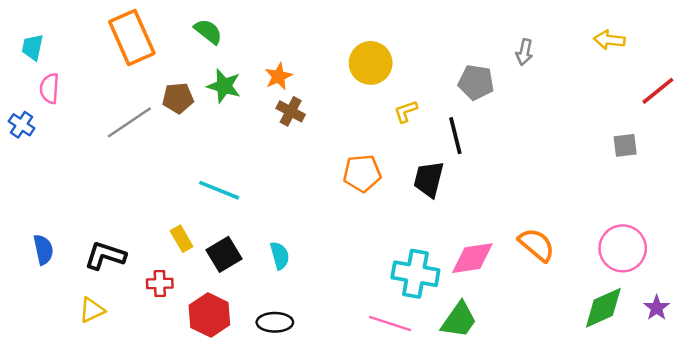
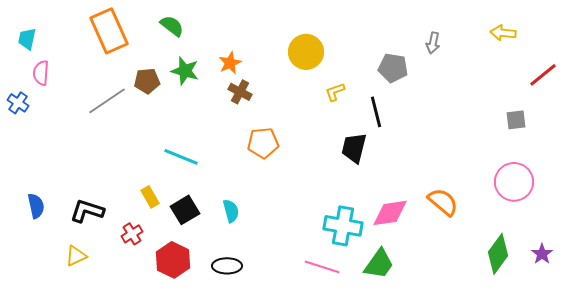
orange pentagon: (362, 173) -> (263, 143), moved
pink circle: (623, 248) -> (514, 182), moved
red cross: (160, 284) -> (132, 234), turned -30
green diamond: (603, 308) -> (498, 254), turned -30

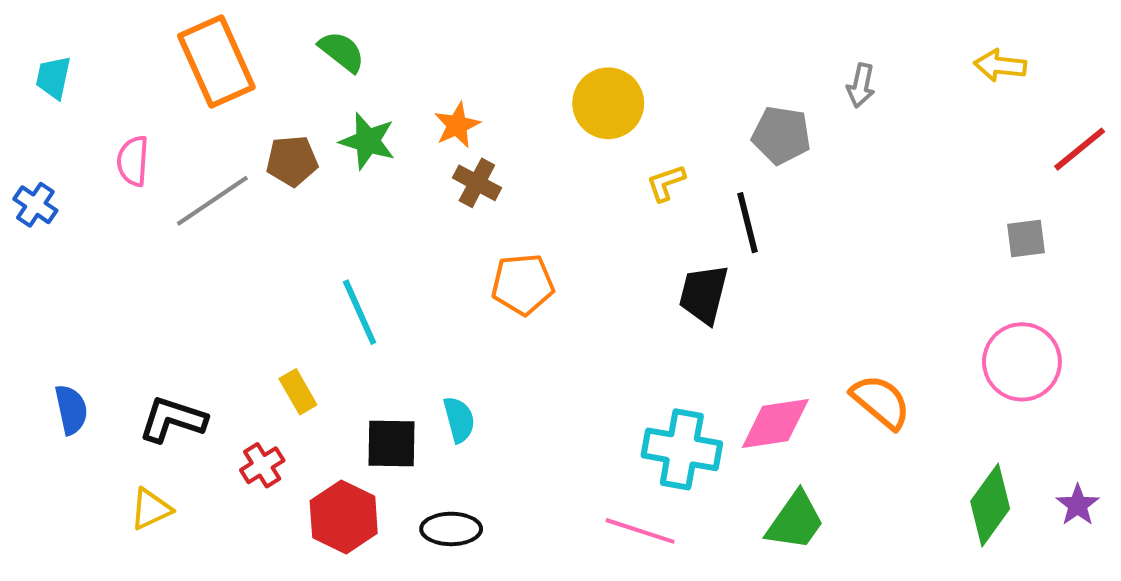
pink semicircle: (41, 73) -> (133, 161), moved
cyan line: (181, 157) -> (360, 312), turned 44
black square: (185, 210) -> (391, 443), moved, turned 32
green trapezoid: (379, 264) -> (795, 521), moved

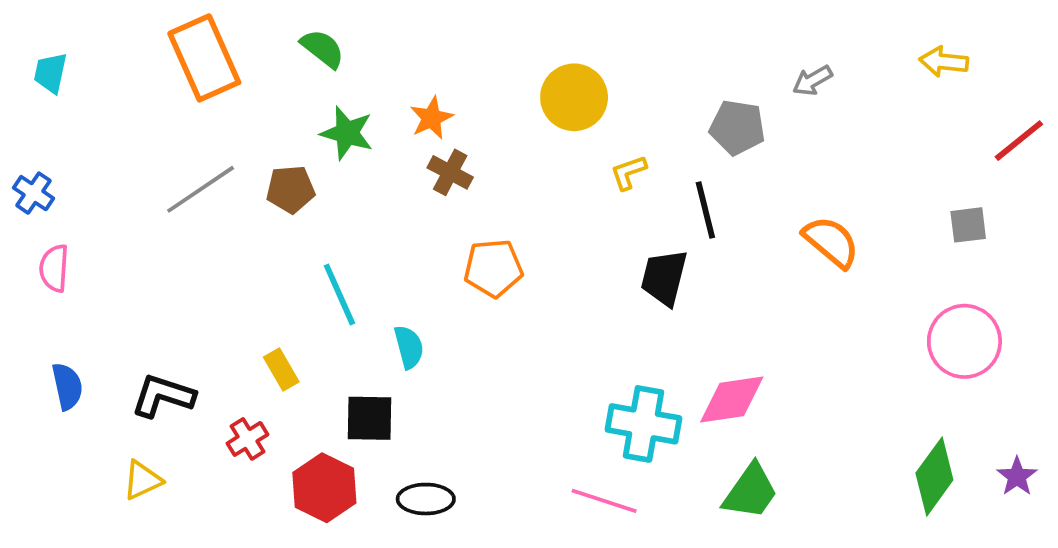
gray arrow: (861, 85) -> (812, 80), turned 48
pink semicircle: (133, 161) -> (54, 268), moved
brown pentagon: (292, 161) -> (291, 189), moved
orange semicircle: (881, 402) -> (831, 242), moved
cyan semicircle: (459, 420) -> (409, 347), moved

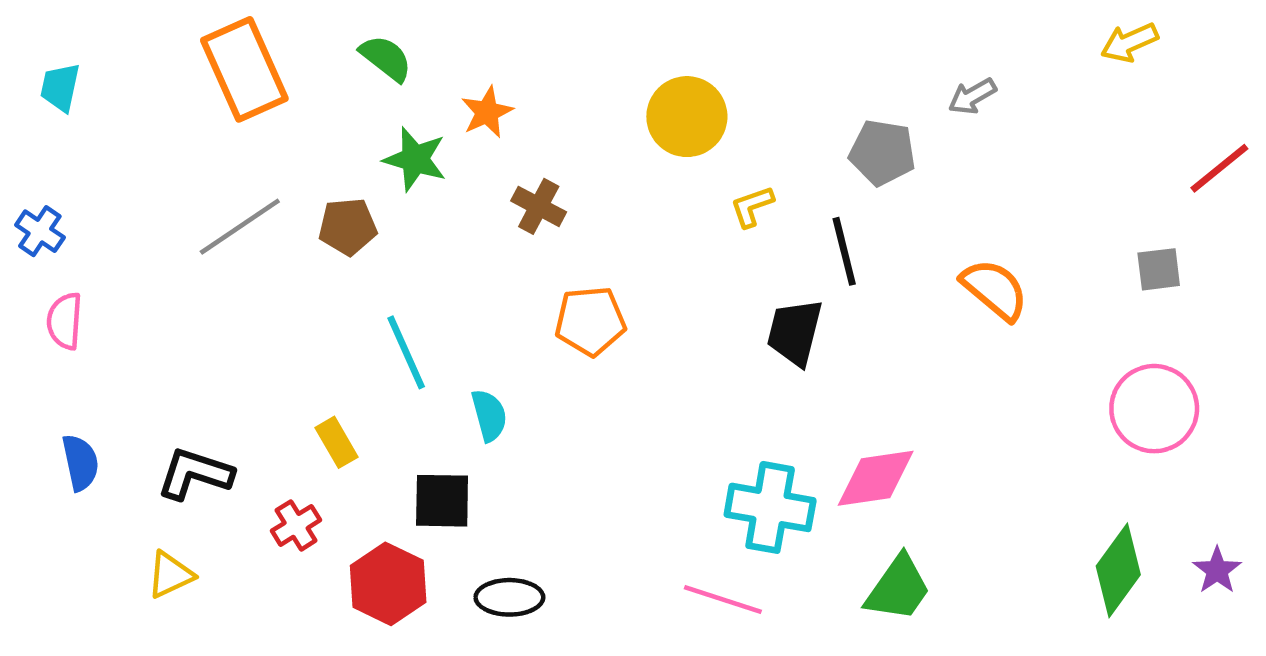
yellow arrow: (944, 62) -> (1129, 42), moved, turned -30
orange star: (431, 118) -> (487, 112), moved

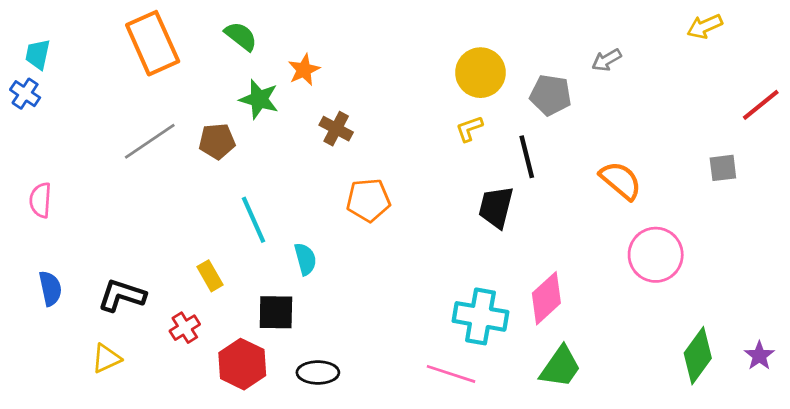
yellow circle: (687, 117) -> (480, 73), moved
blue cross: (40, 231) -> (25, 94), moved
pink circle: (1154, 409) -> (656, 255), moved
pink diamond: (876, 478) -> (546, 298), turned -34

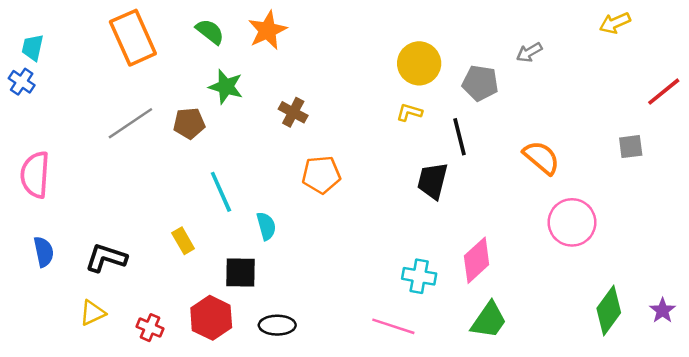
orange star: (304, 70) -> (267, 30), moved, size x1.4
yellow L-shape: (469, 129) -> (409, 112), turned 35
pink semicircle: (40, 200) -> (35, 175), size x1.5
cyan cross: (480, 316) -> (419, 276), size x0.7
red cross: (185, 328) -> (150, 328), moved, turned -35

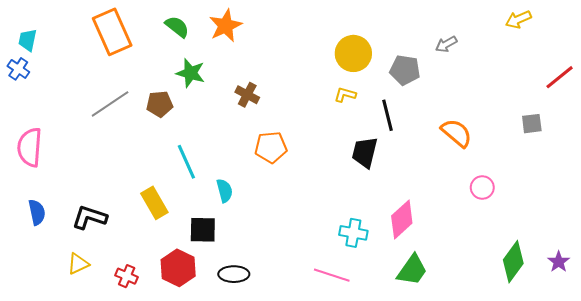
pink circle: (572, 222) -> (482, 187), size x0.6
yellow rectangle: (183, 241) -> (154, 203), size x1.4

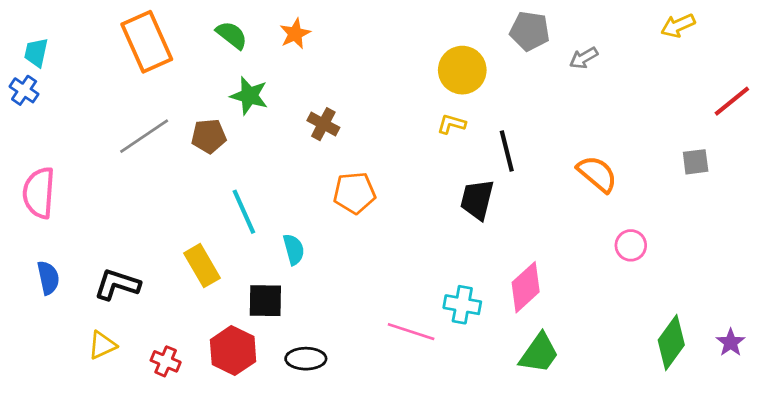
orange star: (226, 26) -> (295, 34), size x0.7
gray pentagon: (405, 70) -> (530, 31), moved
pink line: (332, 275) -> (411, 332), moved

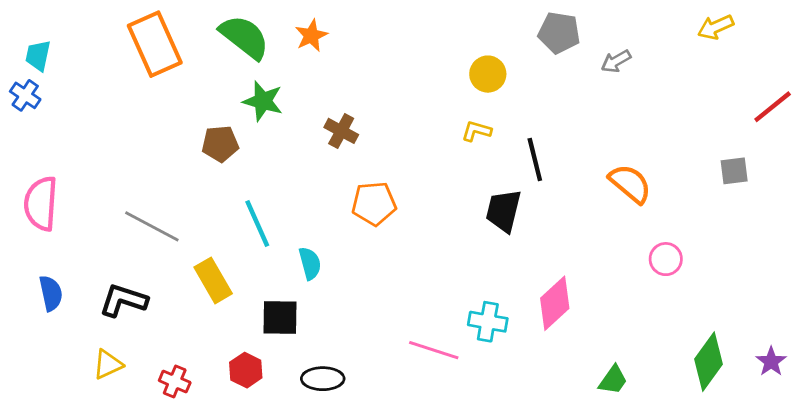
green semicircle: (232, 35) -> (244, 37), size x1.5
yellow circle: (462, 70) -> (488, 74), size x0.7
gray line: (144, 136) -> (152, 226), moved, turned 62
red hexagon: (233, 351) -> (246, 370), size x0.7
green trapezoid: (539, 353) -> (613, 380), moved, size x0.7

